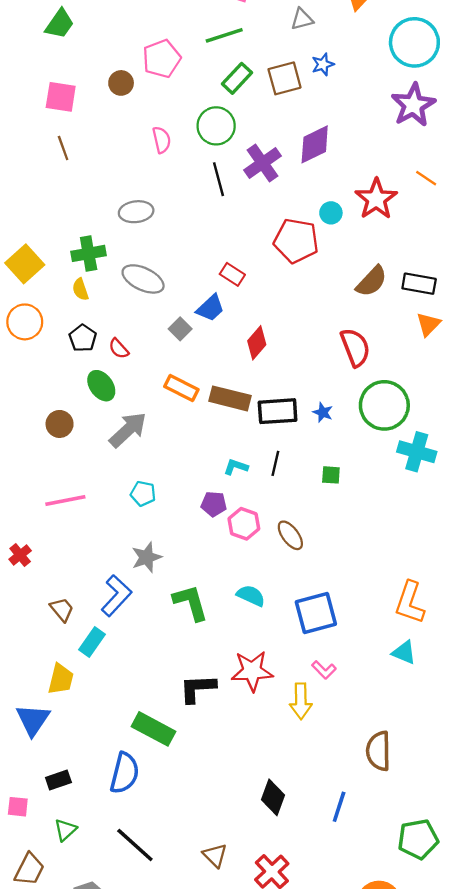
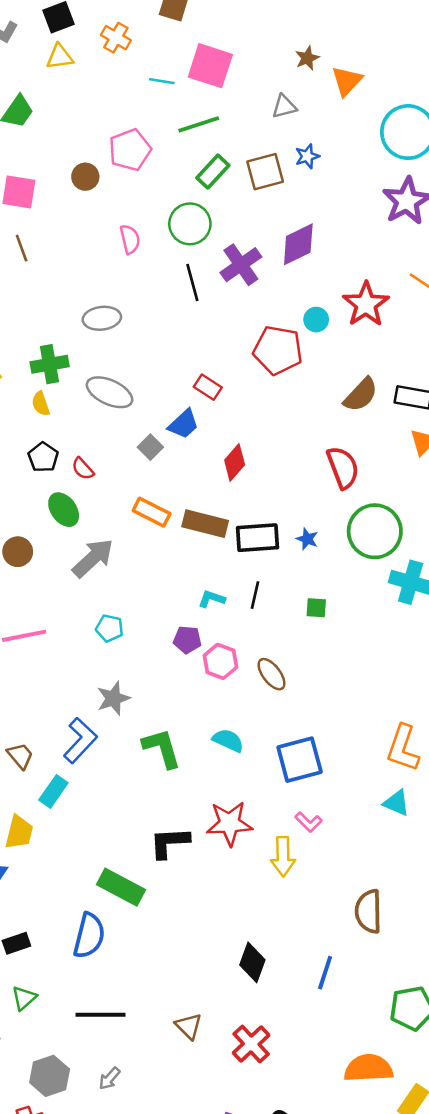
black line: (135, 845) -> (101, 1015), turned -42

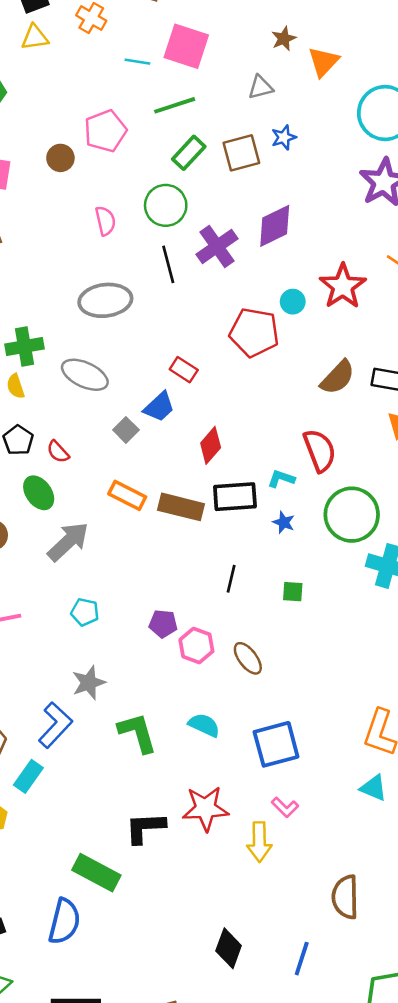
gray ellipse: (102, 318) -> (105, 300), moved, size x1.4
black rectangle: (257, 538) -> (235, 497), moved
cyan L-shape: (212, 599) -> (281, 479), moved

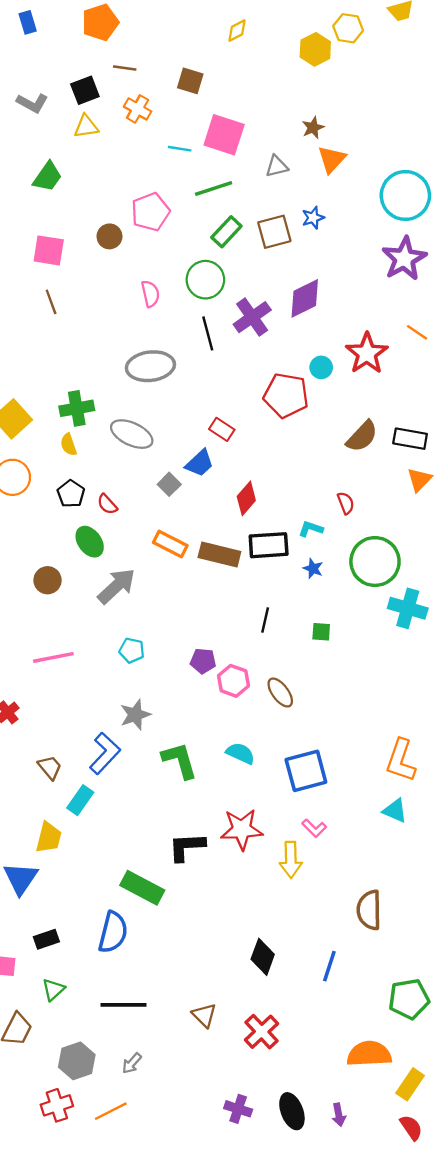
orange triangle: (323, 62) -> (332, 159), moved
gray triangle: (261, 87) -> (277, 166), moved
red semicircle: (320, 450) -> (346, 503), size x0.6

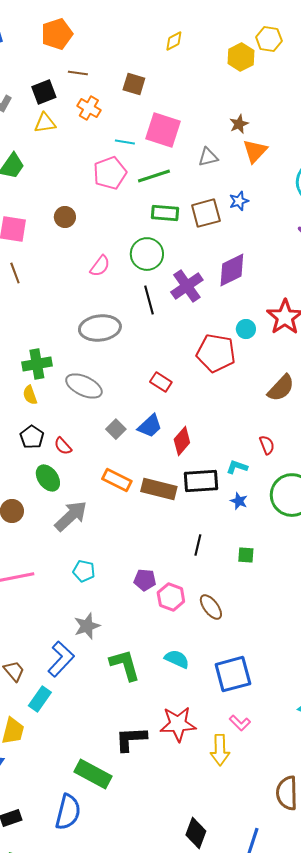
pink pentagon: (150, 212) -> (110, 173), moved
green rectangle: (226, 232) -> (165, 213), turned 52
pink semicircle: (150, 294) -> (100, 266), turned 50
blue trapezoid: (200, 463) -> (150, 426), moved

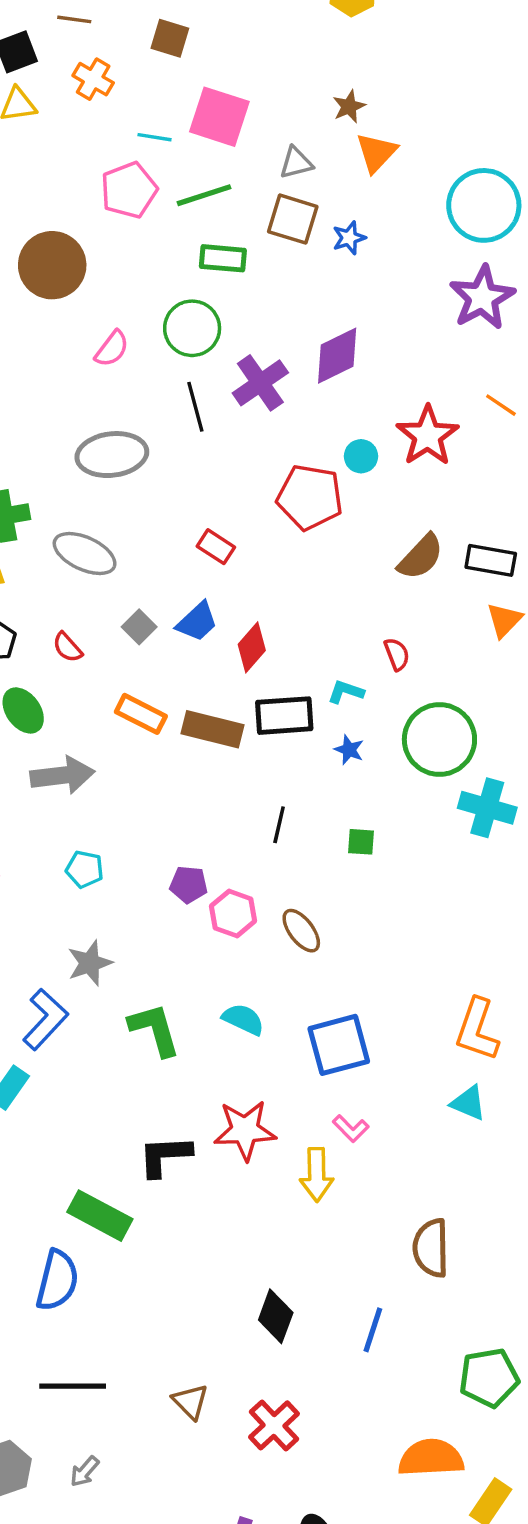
brown square: (206, 213) -> (293, 219), moved, turned 32
brown circle: (65, 217) -> (52, 265), size x1.8
red semicircle: (63, 446) -> (68, 647), moved
gray arrow: (71, 516) -> (62, 775), turned 36

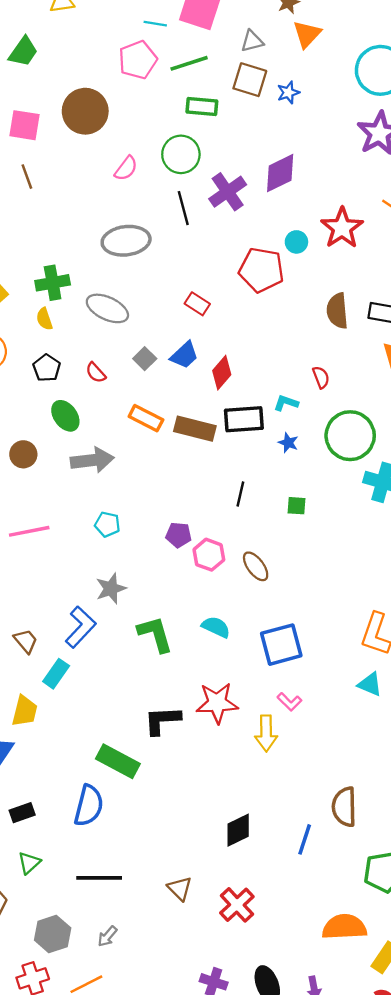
brown semicircle: (421, 557) -> (337, 311), turned 132
brown semicircle: (431, 1248) -> (344, 807), moved
black diamond: (276, 1316) -> (238, 830), turned 44

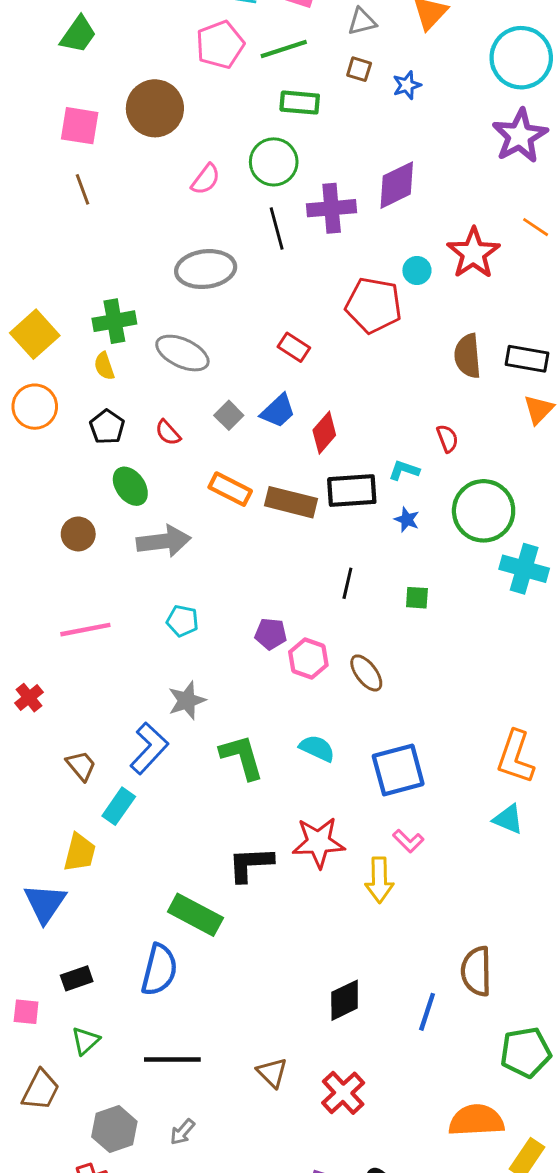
brown square: (250, 80) -> (359, 69), size x0.6
purple cross: (228, 192) -> (332, 208), turned 30

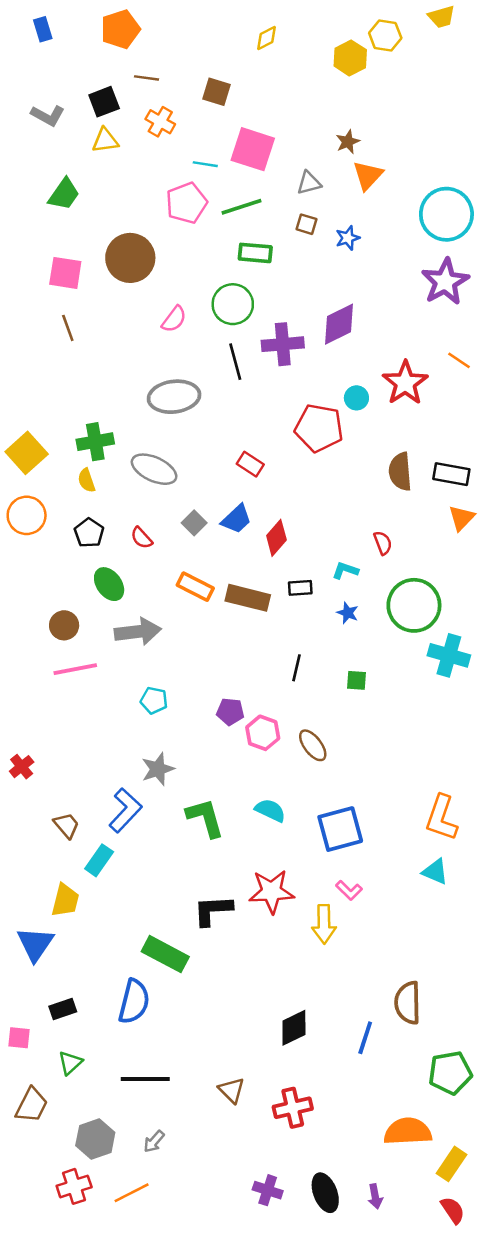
black rectangle: (352, 491) -> (300, 588), size x0.6
pink line: (85, 630) -> (75, 669), moved
red cross: (343, 1093) -> (293, 1108), turned 30

